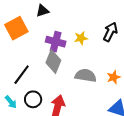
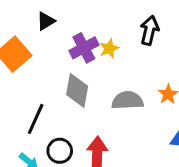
purple cross: (56, 42) -> (84, 48), moved, turned -30

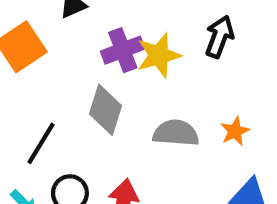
yellow star: (109, 48) -> (159, 55), size x1.5

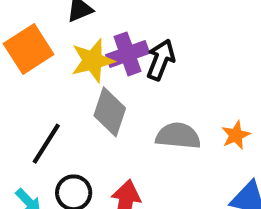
black arrow: (219, 37) -> (161, 60), moved
yellow star: (159, 55) -> (93, 61), moved

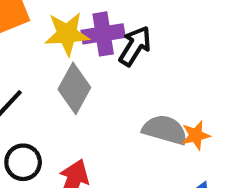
gray semicircle: (178, 136) -> (165, 130), moved

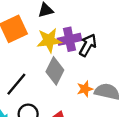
orange star: (196, 135) -> (85, 89), moved

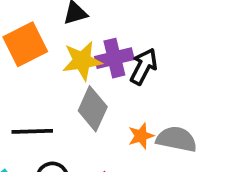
black line: (16, 84) -> (32, 131), turned 50

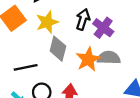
purple cross: (114, 58) -> (103, 28), moved, turned -30
orange star: (141, 136) -> (88, 59), size x1.6

